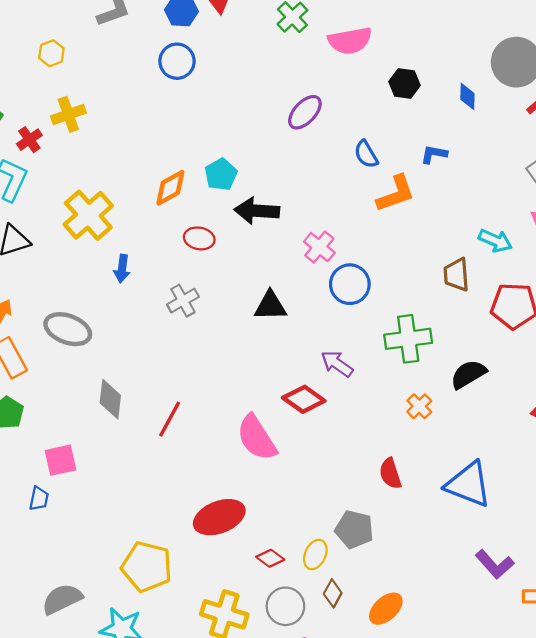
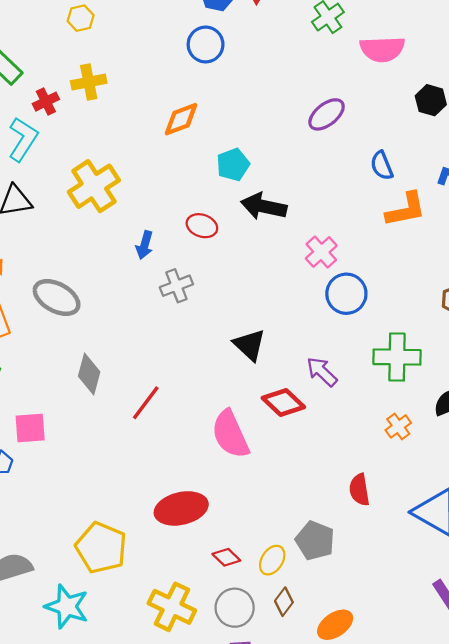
orange diamond: (170, 188) -> (181, 119), moved
blue arrow: (122, 269) -> (145, 245), moved
black triangle: (270, 306) -> (249, 345), moved, turned 36

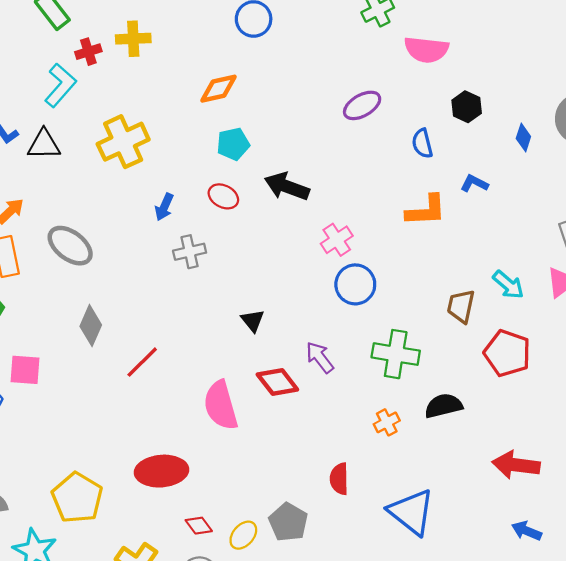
cyan pentagon: (233, 165) -> (233, 144), moved
blue semicircle: (382, 166) -> (422, 143), moved
black triangle: (249, 345) -> (253, 321), size x0.7

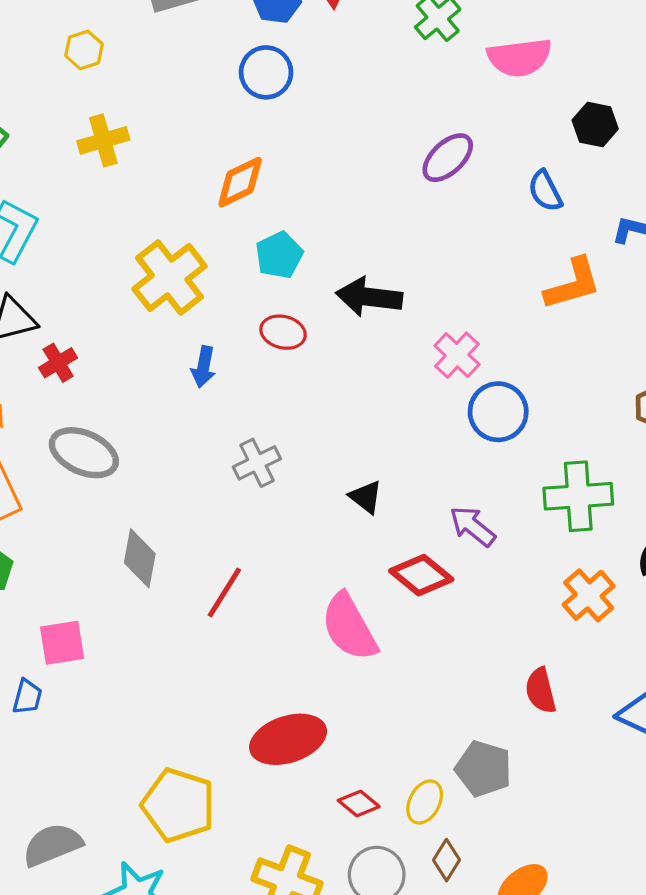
red cross: (88, 52) -> (58, 363), moved
yellow cross: (123, 142) -> (170, 277), moved
gray cross: (190, 252) -> (257, 463), moved
orange cross: (387, 422) -> (589, 595), size x1.4

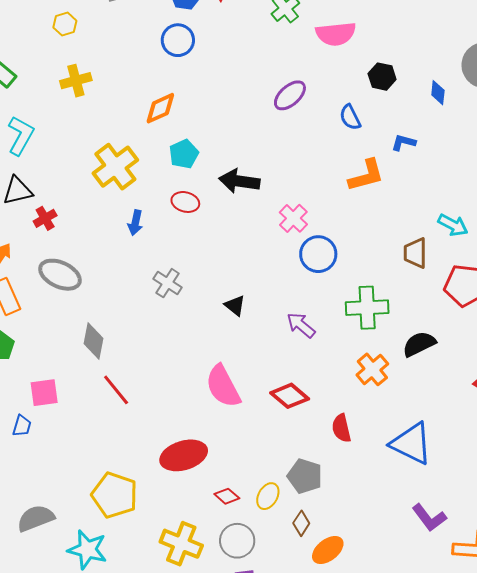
gray cross: (257, 463) -> (168, 283), turned -32
red diamond: (421, 575) -> (290, 396), moved
red line: (224, 592) -> (116, 390), moved, turned -72
brown diamond: (447, 860) -> (301, 523), moved

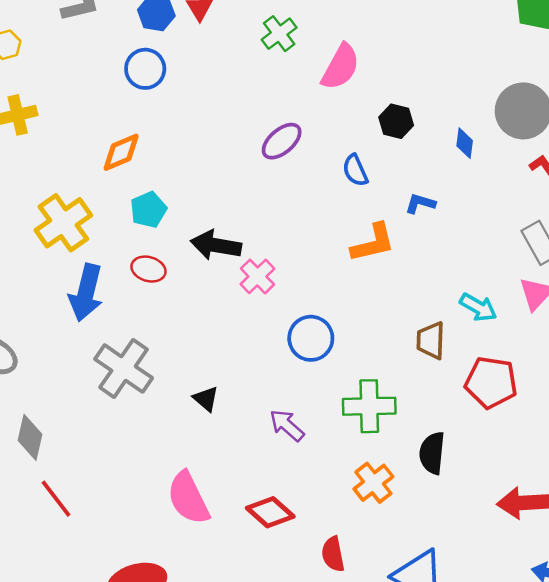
pink semicircle: (336, 34) -> (341, 67), turned -57
pink cross: (293, 218) -> (257, 276), moved
blue arrow: (135, 223) -> (86, 293), size x1.8
gray cross: (168, 283) -> (124, 368), size x1.6
black semicircle: (419, 344) -> (432, 453), turned -60

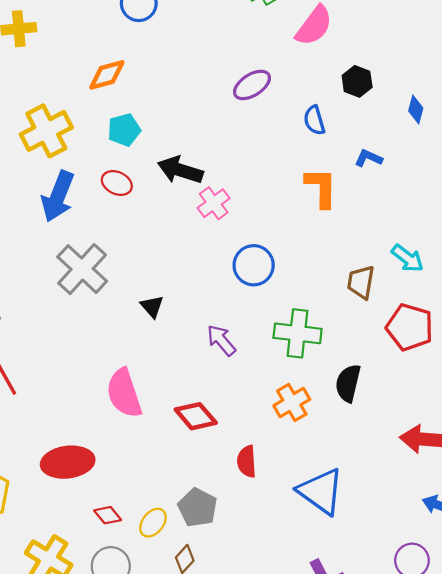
orange L-shape: (373, 243) -> (321, 188), turned -84

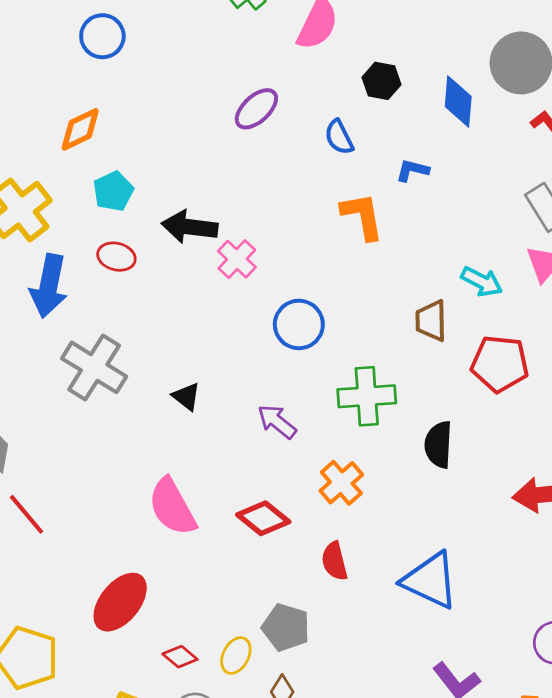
blue diamond: (416, 110) -> (458, 102), size x1.5
orange cross: (292, 402) -> (341, 483), moved
red ellipse: (68, 462) -> (120, 602), turned -33

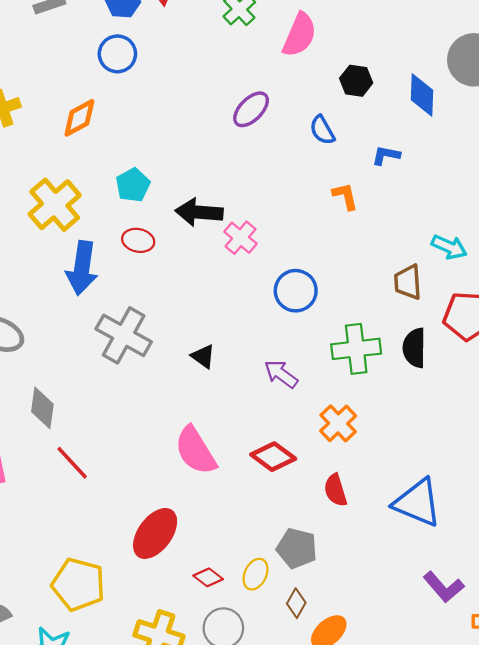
orange diamond: (80, 129) -> (79, 118), moved
orange L-shape: (362, 216) -> (345, 196), size x0.7
black semicircle: (438, 445) -> (414, 348), moved

